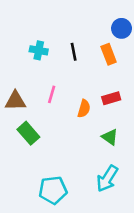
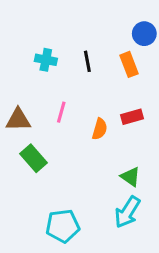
green triangle: (110, 137) -> (130, 177), moved

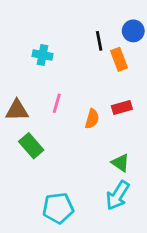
black line: (87, 61) -> (99, 41), moved

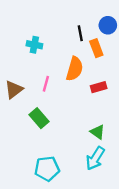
brown triangle: (17, 110) -> (14, 89), turned -36
orange semicircle: (92, 119) -> (75, 69), moved, size x1.5
green rectangle: (31, 146) -> (39, 118), moved

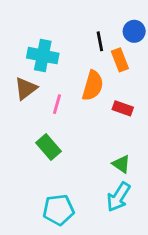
cyan cross: (34, 45) -> (43, 56), size x1.5
red rectangle: (99, 87) -> (123, 108), turned 35
brown triangle: (14, 89) -> (26, 88), moved

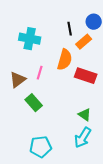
orange rectangle: (120, 60) -> (84, 42), turned 70
brown triangle: (26, 88) -> (18, 80), moved
red rectangle: (123, 108) -> (86, 76), size x1.5

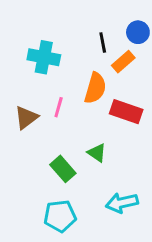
green rectangle: (34, 103) -> (63, 169), moved
green triangle: (85, 115) -> (97, 153), moved
cyan arrow: (83, 138) -> (122, 203), turned 45

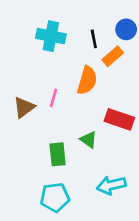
cyan cross: (44, 57) -> (51, 36), moved
red rectangle: (126, 112) -> (119, 119), moved
green rectangle: (63, 169) -> (58, 154), turned 35

